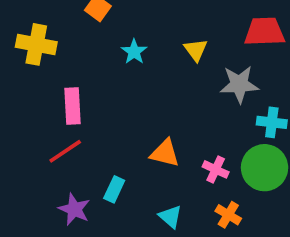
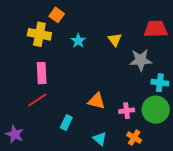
yellow cross: (36, 44) -> (39, 34), moved
pink cross: (216, 169) -> (127, 111), turned -32
purple star: (74, 209) -> (15, 134), moved

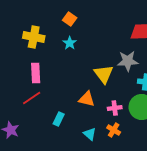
orange square: (57, 15) -> (70, 19), moved
yellow triangle: (115, 40) -> (104, 74), moved, size x1.5
orange cross: (134, 138) -> (114, 130), moved

